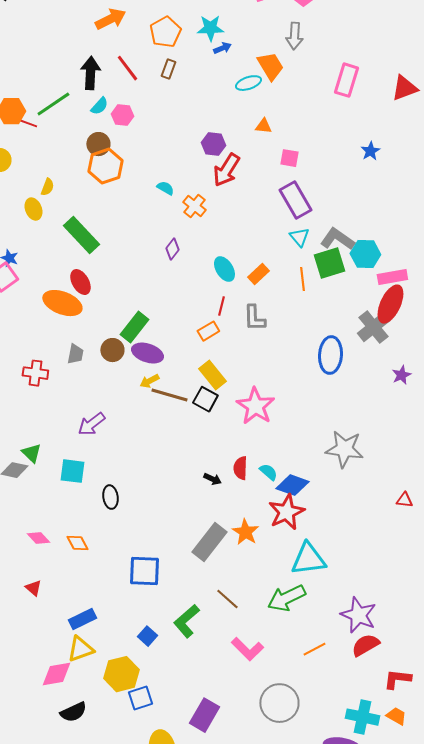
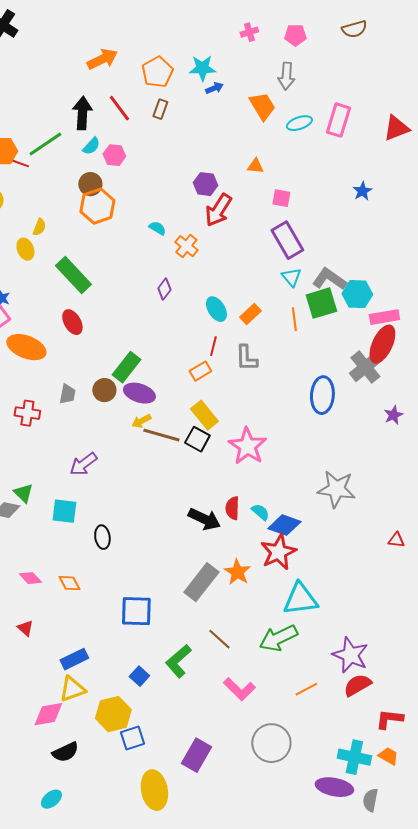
cyan ellipse: (248, 83) -> (299, 123), moved
orange ellipse: (62, 303) -> (26, 347), moved
black arrow: (212, 479) -> (204, 519), size x1.8

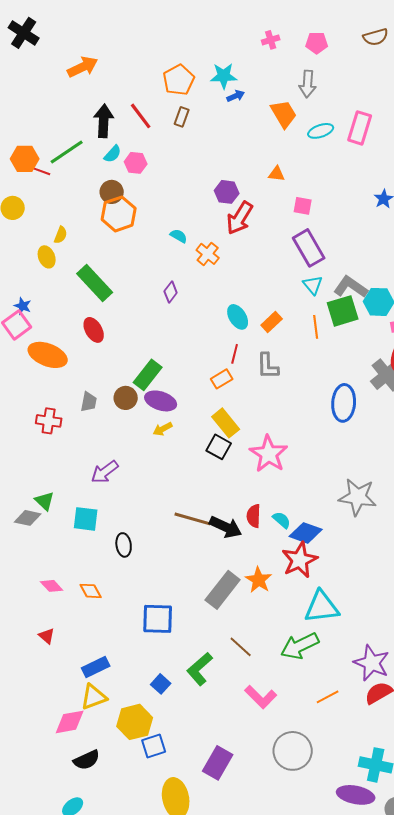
orange arrow: (102, 59) -> (83, 67), moved
purple diamond: (164, 289) -> (171, 292), moved
brown line: (161, 435) -> (193, 519), moved

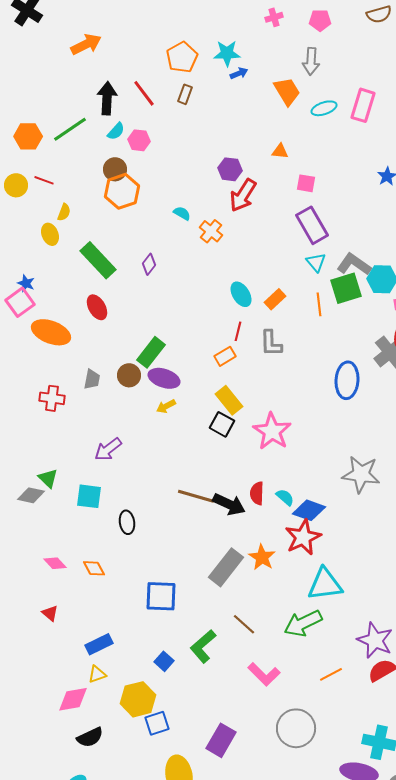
red line: (41, 171) -> (44, 180), moved
purple diamond: (171, 292) -> (149, 264), moved
yellow triangle: (94, 697) -> (97, 674), size x0.7

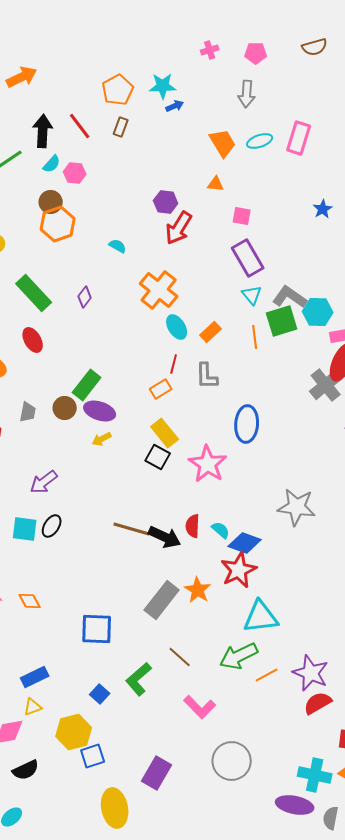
orange trapezoid: (287, 91) -> (223, 143), moved
orange cross: (211, 231) -> (159, 290), moved, size x1.6
blue ellipse: (347, 380) -> (247, 424), moved
black ellipse: (127, 522) -> (52, 526), moved, turned 40
orange line: (331, 674) -> (267, 675), moved

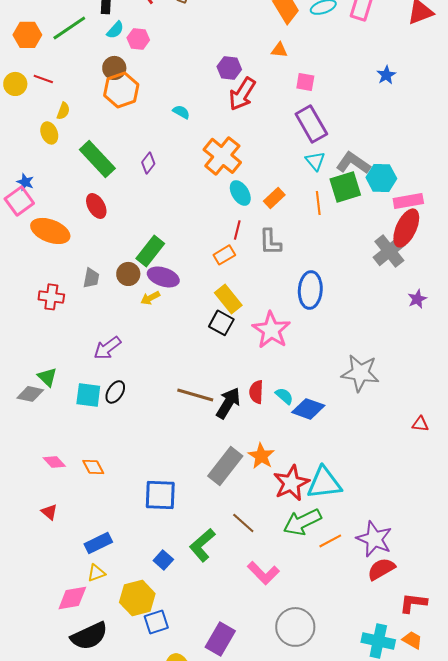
yellow arrow: (102, 439) -> (150, 298), moved
black arrow: (165, 537) -> (228, 403), turned -84
red star: (239, 570) -> (291, 483), moved
black semicircle: (26, 770) -> (89, 636), size x1.4

